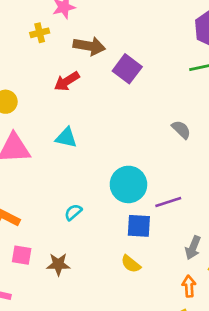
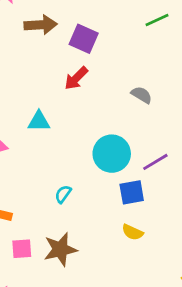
red arrow: (67, 81) -> (76, 78), moved
gray semicircle: (181, 130) -> (142, 95), moved
brown star: (58, 264) -> (60, 249), size x1.4

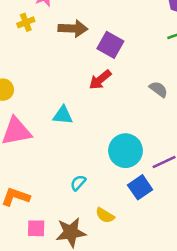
gray semicircle: (142, 95) -> (158, 89), moved
blue square: (132, 192) -> (140, 187), turned -30
yellow semicircle: (132, 232) -> (105, 215), moved

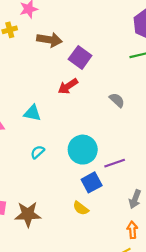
cyan semicircle: (78, 183) -> (38, 152), moved
yellow semicircle: (105, 215) -> (81, 208), moved

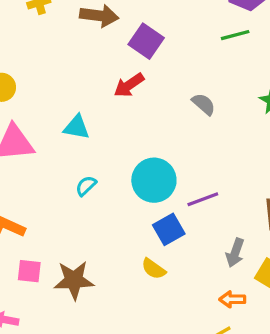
orange arrow: (132, 230) -> (232, 299), turned -84

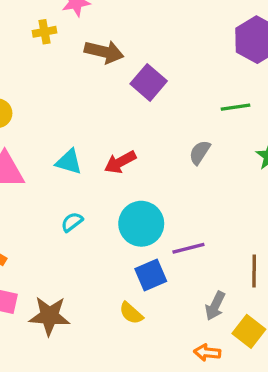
green line: (235, 35) -> (235, 107), moved
red arrow: (129, 85) -> (120, 162), moved
gray semicircle: (204, 104) -> (200, 152), turned -105

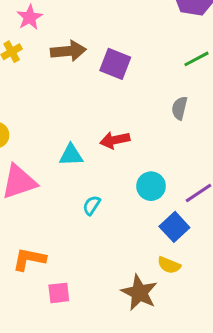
red arrow: (120, 162) -> (115, 140), turned 36
cyan circle: (141, 224) -> (151, 186), size x0.7
brown star: (49, 316) -> (139, 293), moved, turned -30

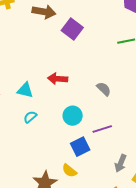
gray semicircle: (179, 108) -> (104, 89), moved, turned 105
cyan triangle: (71, 155) -> (25, 90), moved

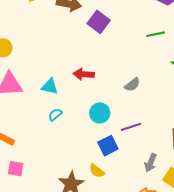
gray semicircle: (104, 89) -> (132, 85), turned 98

